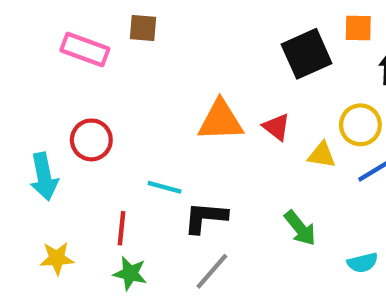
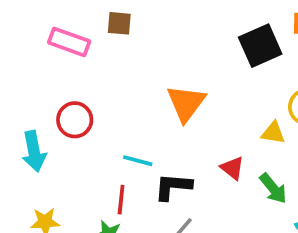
orange triangle: (220, 121) -> (186, 103), turned -51
red triangle: (276, 127) -> (232, 168), moved
red line: (121, 228) -> (121, 200), moved
green arrow: (300, 228) -> (273, 188), moved

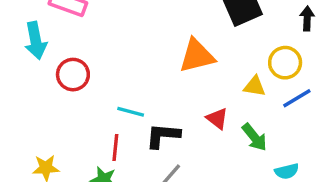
orange triangle: (186, 103) -> (197, 56), moved, turned 39
cyan arrow: (34, 151) -> (36, 41), moved

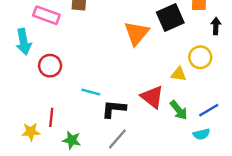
orange triangle: (197, 56) -> (137, 33), moved, turned -36
blue line: (297, 98) -> (209, 110), moved
red triangle: (217, 119) -> (152, 97), size x1.5
red line: (115, 147) -> (51, 117), moved

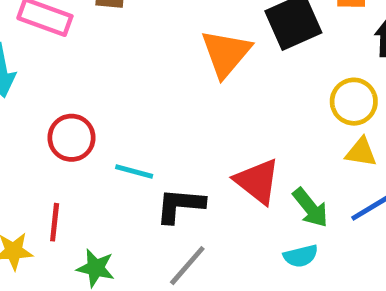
red circle: (50, 66) -> (72, 138), moved
yellow triangle: (179, 74) -> (361, 152), moved
cyan semicircle: (201, 134) -> (301, 256), moved

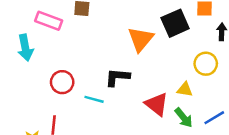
yellow triangle: (361, 152) -> (185, 89), moved
black L-shape: (180, 205) -> (117, 77), moved

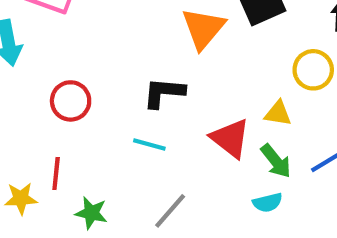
cyan line: (94, 99) -> (149, 144), moved

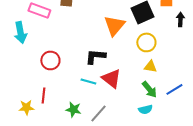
yellow circle: (313, 70) -> (146, 42), moved
red triangle: (230, 138) -> (111, 78), moved
green star: (91, 213) -> (73, 109), moved

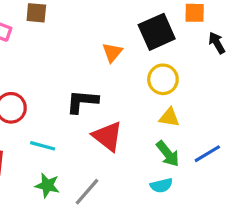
black arrow: (180, 19) -> (217, 43), turned -32
orange triangle: (114, 25) -> (112, 52), size x0.6
cyan line: (88, 81) -> (43, 146), moved

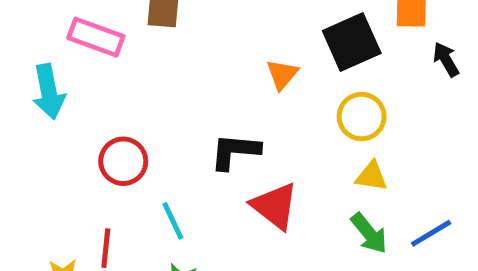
cyan line: (43, 146) -> (173, 221), turned 50

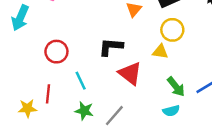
cyan arrow: (49, 92) -> (20, 18), turned 35
yellow triangle: (372, 176) -> (160, 52), moved

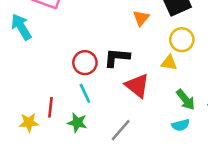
cyan arrow: (20, 18) -> (21, 27), turned 125
red circle: (56, 52) -> (85, 63), moved
green star: (84, 111) -> (77, 123), moved

